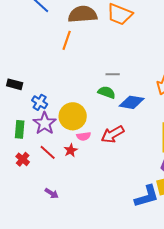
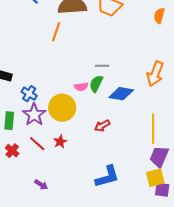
green semicircle: (107, 92) -> (96, 84), turned -84
red arrow: (113, 134) -> (102, 126), size x0.7
pink semicircle: (84, 136) -> (81, 87), moved
blue L-shape: (147, 196) -> (107, 177), moved

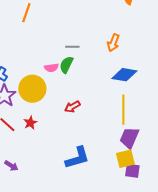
orange arrow: (155, 74) -> (113, 43), moved, size x0.7
blue diamond: (121, 94) -> (124, 75), moved

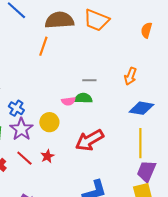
green semicircle: (66, 65) -> (83, 98), turned 66
yellow circle: (32, 89) -> (49, 122), size x0.7
red arrow: (72, 107) -> (89, 140), size x1.8

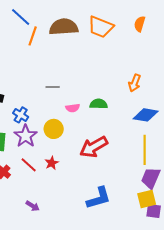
orange semicircle: (146, 30) -> (140, 24), moved
orange line: (43, 46) -> (33, 36), moved
gray line: (89, 80) -> (53, 87), moved
green semicircle: (83, 98) -> (99, 104), moved

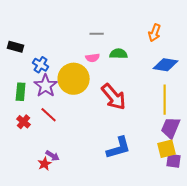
gray line: (53, 87) -> (97, 34), moved
yellow circle: (54, 129) -> (74, 79), size x1.6
red arrow: (94, 147) -> (114, 97), turned -100
red star: (52, 163) -> (45, 164), moved

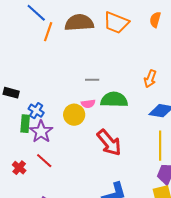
green semicircle: (119, 54) -> (114, 100), size x1.5
yellow circle: (74, 79) -> (74, 115), moved, size x0.7
green rectangle: (21, 92) -> (25, 124), moved

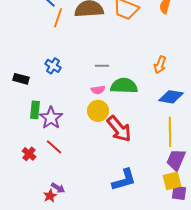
blue cross: (36, 111) -> (53, 66), moved
yellow circle: (74, 115) -> (98, 111), moved

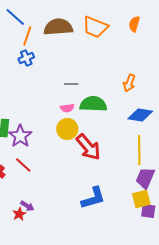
blue cross: (53, 66) -> (26, 58), moved, turned 35

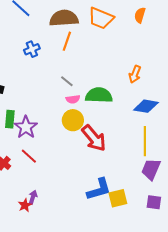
orange line: (27, 36) -> (67, 41), moved
gray line: (71, 84) -> (67, 81), moved, turned 40
yellow square: (141, 199) -> (118, 198), moved
purple arrow: (27, 206) -> (33, 197), turned -104

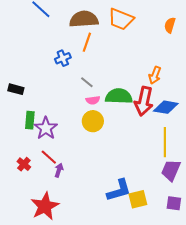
orange semicircle: (140, 15) -> (170, 25), moved
blue cross: (32, 49) -> (63, 58), moved
red arrow: (94, 138) -> (144, 101), moved, turned 52
purple arrow: (33, 197) -> (59, 170), moved
red star: (25, 205) -> (45, 206), size x2.0

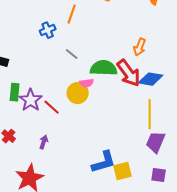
pink semicircle: (93, 100) -> (87, 83), moved
red arrow: (144, 101) -> (129, 73), turned -48
red line: (49, 157) -> (52, 107), moved

